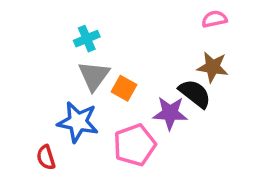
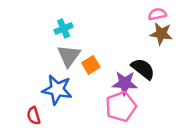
brown star: (213, 67) -> (161, 34), moved
orange square: (124, 88) -> (91, 65), turned 30
pink pentagon: (135, 145) -> (121, 107), moved

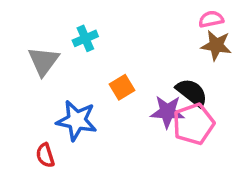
gray triangle: (69, 56) -> (43, 61), moved
pink pentagon: (121, 107) -> (194, 124), moved

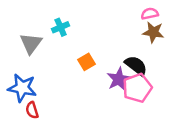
purple star: (167, 112) -> (119, 79), turned -30
blue star: (77, 120) -> (22, 88), moved

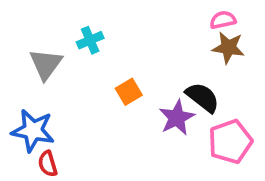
pink pentagon: (137, 88) -> (230, 142), moved

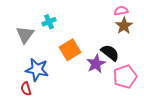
brown star: (228, 48) -> (124, 26), turned 30
orange square: (129, 92) -> (70, 50), size x1.5
blue star: (33, 131) -> (37, 70), moved

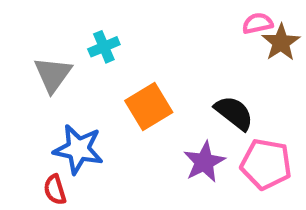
brown star: (124, 26) -> (281, 43), moved
purple star: (96, 64) -> (204, 162), moved
pink pentagon: (125, 77) -> (266, 164), turned 30

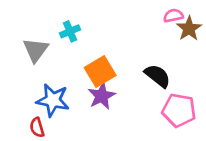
purple star: (204, 162) -> (102, 96), moved

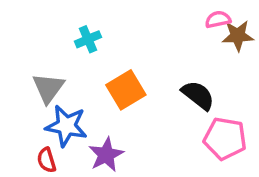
brown star: (189, 29) -> (238, 36), turned 30
gray triangle: (36, 50) -> (48, 88), moved
purple star: (102, 96) -> (106, 155), moved

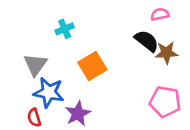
brown star: (238, 36) -> (166, 53), moved
black semicircle: (198, 95) -> (147, 41), moved

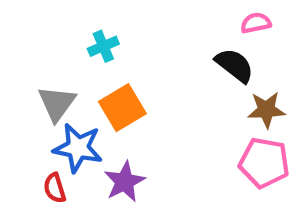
brown star: (166, 53) -> (266, 110), moved
orange square: (92, 66) -> (122, 108), moved

